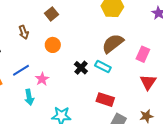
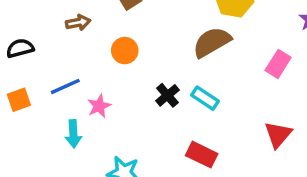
brown arrow: (24, 32) -> (78, 23), turned -88
brown semicircle: (113, 43) -> (212, 42), moved
pink rectangle: (143, 54) -> (278, 64), moved

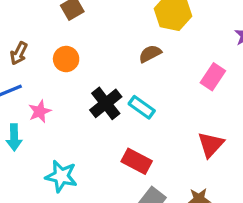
brown arrow: (78, 23) -> (19, 53), moved, turned 125
brown semicircle: (212, 42) -> (150, 54), size x0.6
black cross: (167, 95) -> (106, 103), size x1.4

